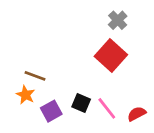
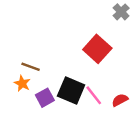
gray cross: (118, 20) -> (121, 12), moved
black square: (81, 103) -> (71, 91), size x1.6

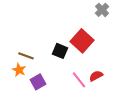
black square: (71, 91) -> (60, 51), moved, size x0.7
red semicircle: (120, 100) -> (96, 76), moved

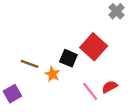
orange star: (19, 70) -> (52, 74), moved
purple square: (38, 82) -> (12, 94), moved

